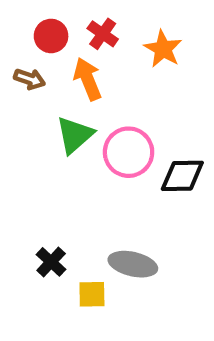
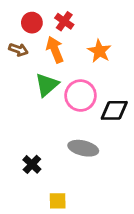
orange star: (163, 49) -> (99, 51), moved
gray ellipse: (133, 264) -> (83, 148), moved
yellow square: (92, 294) -> (58, 201), moved

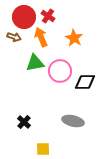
red circle: (32, 23) -> (24, 17), size x1.5
green triangle: (47, 85) -> (35, 63), turned 30
gray ellipse: (83, 148) -> (73, 121), moved

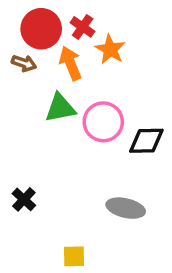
orange star: (74, 38) -> (110, 49), moved
black cross: (24, 122) -> (24, 199), moved

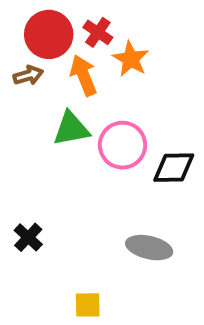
brown arrow: (24, 63) -> (28, 75), turned -35

